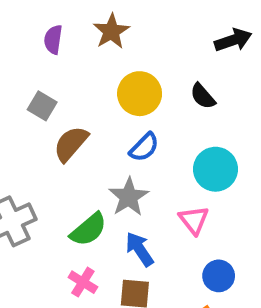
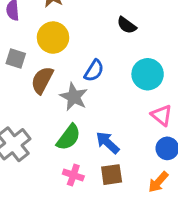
yellow circle: (140, 94) -> (53, 38), moved
gray star: (129, 197) -> (74, 97), moved
pink triangle: (194, 220) -> (162, 115), moved

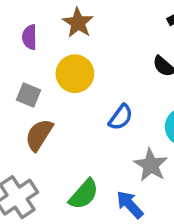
brown semicircle: (42, 80) -> (39, 135), moved
gray star: (74, 97) -> (151, 165), moved

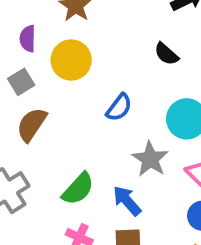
purple semicircle: (30, 37) -> (28, 39), moved
gray square: (29, 95) -> (21, 82), turned 35

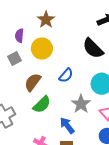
black semicircle: (166, 54) -> (93, 48), size x1.6
brown semicircle: (32, 125) -> (33, 82), moved
green semicircle: (78, 189) -> (42, 105), moved

